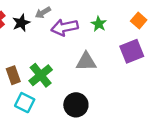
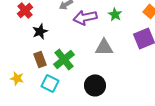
black star: (21, 23) -> (40, 31), moved

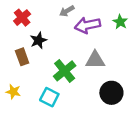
gray triangle: (104, 47) -> (95, 60), moved
brown rectangle: (40, 59) -> (22, 57), moved
black circle: (95, 85) -> (111, 93), moved

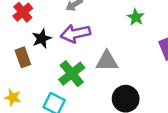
purple arrow: (87, 25) -> (75, 33), moved

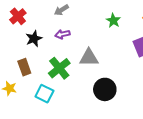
purple arrow: (75, 33) -> (62, 34), size x0.6
brown rectangle: (23, 57) -> (24, 67), moved

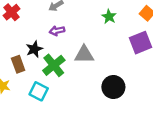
black star: (34, 39) -> (34, 49), moved
black circle: (105, 89) -> (113, 87), moved

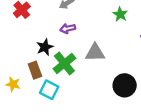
brown rectangle: (18, 64) -> (35, 70), moved

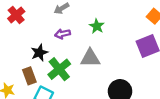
green star: (120, 14) -> (97, 26), moved

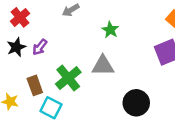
purple arrow: (63, 34) -> (40, 47), moved, turned -40
black star: (39, 53) -> (16, 47), moved

